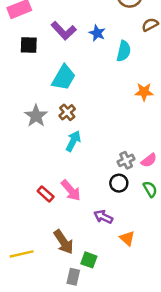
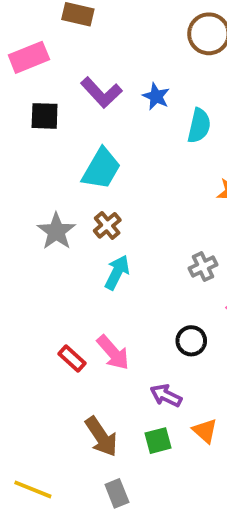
gray cross: (126, 160) -> (203, 267), moved
yellow line: (22, 254) -> (33, 489), moved, turned 35
green square: (89, 260) -> (158, 441), moved, turned -35
gray rectangle: (73, 277) -> (117, 493), turned -35

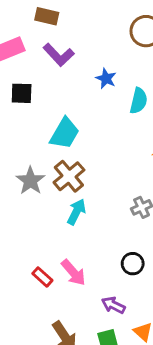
purple L-shape: (101, 92) -> (59, 55), moved
brown cross: (107, 225) -> (69, 176), size x1.5

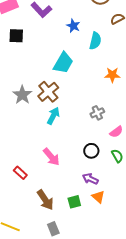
cyan trapezoid: (65, 133) -> (63, 63), moved
red rectangle: (42, 277) -> (20, 173), moved
purple arrow: (113, 305) -> (90, 179), moved

